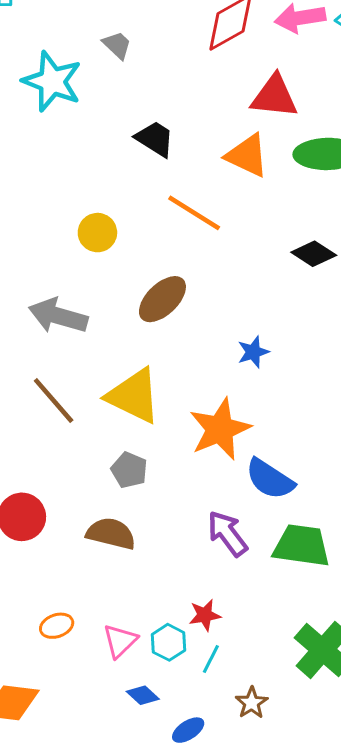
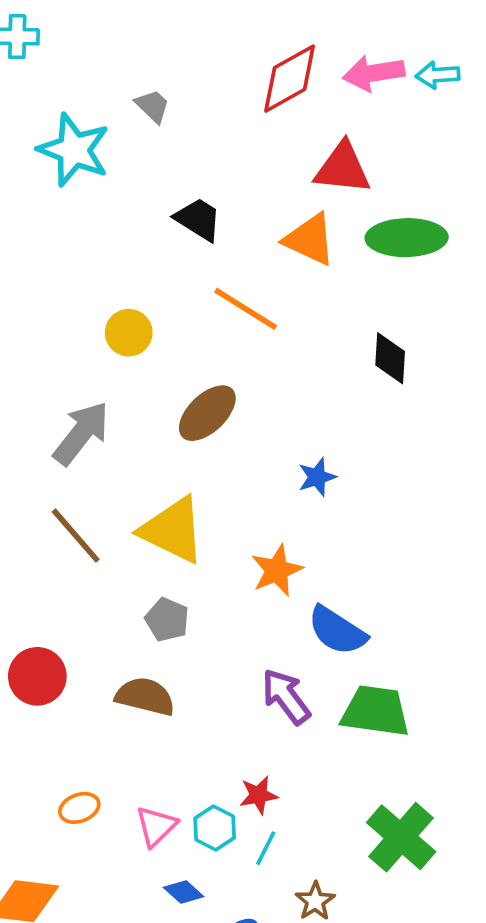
black diamond: (314, 254) -> (390, 358), turned 60
gray arrow: (58, 316) -> (81, 433), turned 112
orange star: (220, 429) -> (277, 570), size x0.7

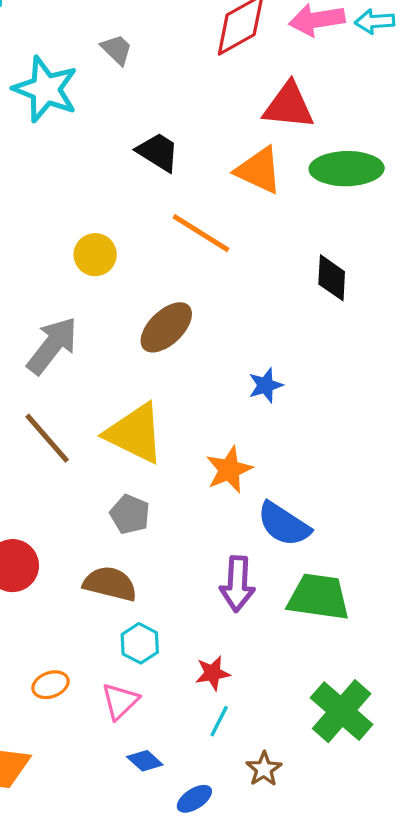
purple arrow: (286, 696) -> (237, 584), turned -140
cyan hexagon: (215, 828) -> (140, 643), moved

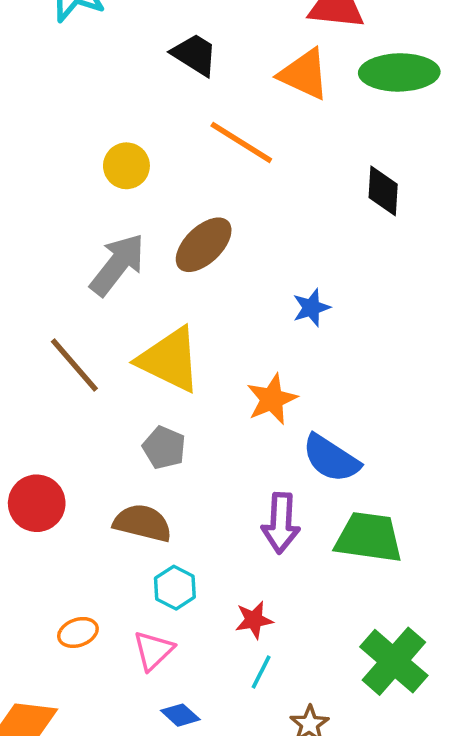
gray arrow: (52, 346) -> (117, 265), moved

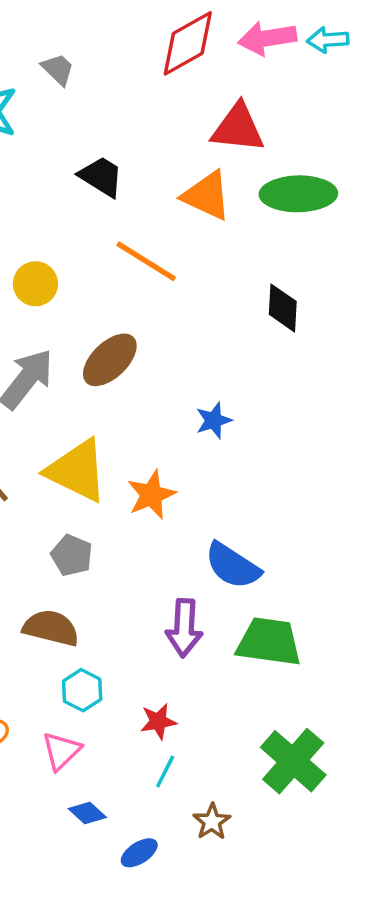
orange star: (272, 399) -> (151, 495), moved

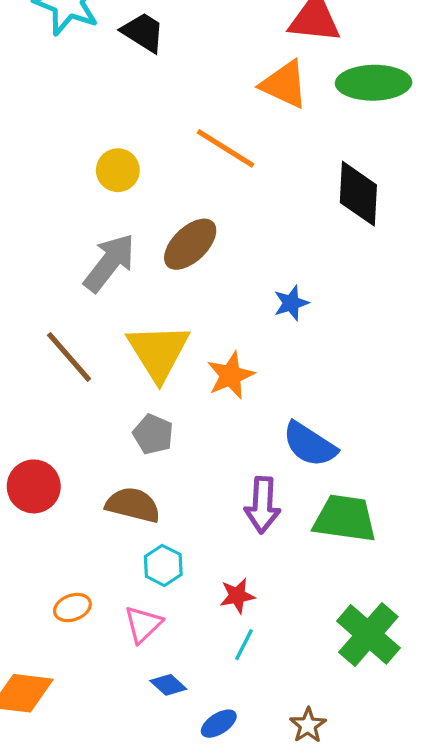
black trapezoid: (101, 177) -> (143, 32), moved
black diamond: (283, 308) -> (358, 194), size x1.4
yellow triangle: (77, 471) -> (158, 352), turned 32
brown star: (212, 822) -> (308, 725), moved

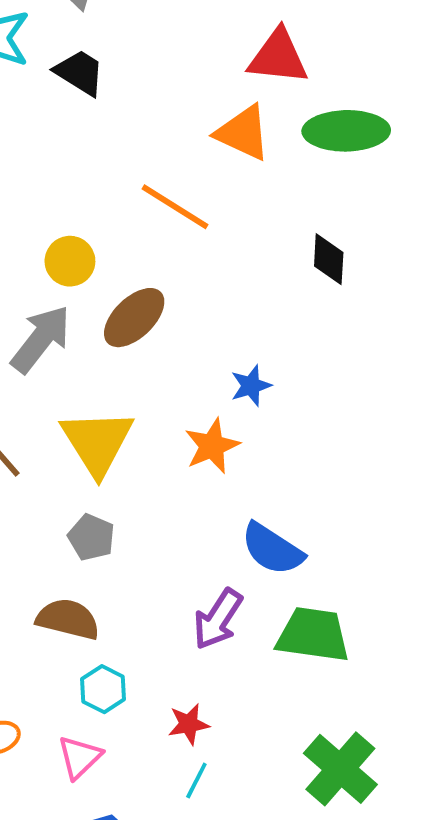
yellow circle: (118, 170) -> (70, 261), moved
black diamond: (358, 194) -> (329, 259), size x0.7
orange star: (231, 375) -> (212, 446), moved
purple arrow: (262, 505) -> (218, 619), turned 30

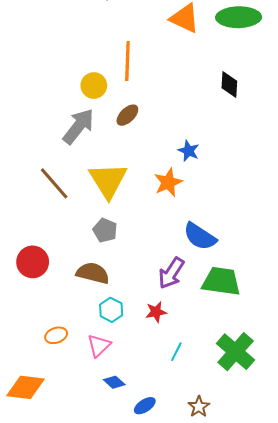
orange line: (175, 207) -> (127, 61), moved, turned 60
brown ellipse: (134, 318) -> (127, 115), size x0.7
blue star: (251, 386) -> (189, 151), turned -30
red star: (189, 724) -> (156, 312), moved
cyan line: (196, 781) -> (176, 352), moved

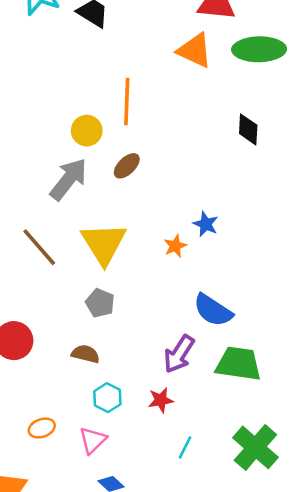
blue star: (189, 151) -> (206, 224), moved
orange star: (168, 182) -> (175, 246), size x0.7
brown semicircle: (93, 273) -> (85, 354), size x0.7

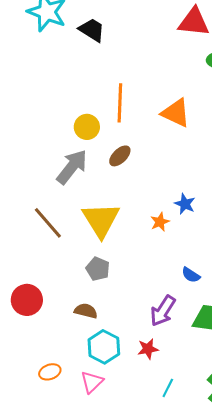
orange triangle: (195, 51) -> (176, 113), moved
blue semicircle: (213, 310) -> (191, 275), size x0.6
cyan hexagon: (107, 398) -> (104, 347), size x1.4

